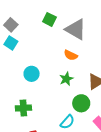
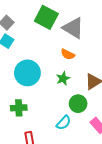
green square: (49, 19) -> (46, 17), size x1.6
cyan circle: (32, 74) -> (27, 73), size x1.6

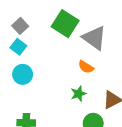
cyan circle: (27, 73) -> (23, 74), moved, size x0.7

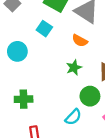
cyan square: (18, 47) -> (44, 29), moved

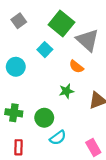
green circle: (90, 96) -> (44, 118), moved

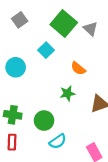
gray triangle: (87, 40) -> (90, 29), moved, size x0.6
red rectangle: (18, 147) -> (12, 142), moved

